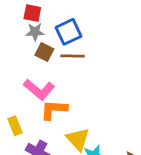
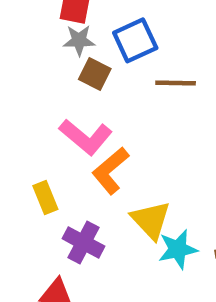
brown line: (73, 56) -> (176, 83), moved
orange L-shape: (54, 110) -> (110, 171), turned -44

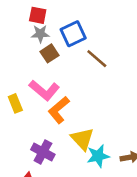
brown square: (95, 74) -> (49, 53), turned 30
brown line: (176, 83) -> (97, 59), turned 40
yellow rectangle: (45, 198) -> (15, 103), moved

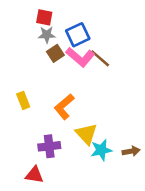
pink L-shape: (44, 90) -> (80, 57), moved
purple cross: (43, 152) -> (49, 146), turned -35

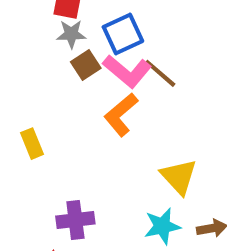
orange L-shape: (64, 107) -> (121, 115), moved
yellow triangle: (86, 134) -> (179, 177), moved

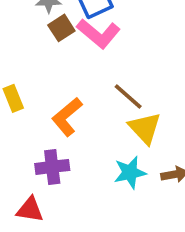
brown line: (160, 73) -> (128, 97), moved
orange L-shape: (121, 115) -> (67, 117), moved

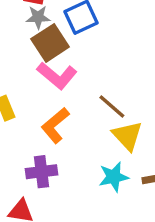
brown square: (61, 28) -> (50, 43), size x1.5
pink L-shape: (98, 34) -> (57, 76), moved

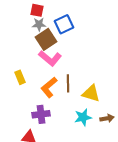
brown line: (112, 106) -> (68, 83), moved, turned 48
yellow triangle: (127, 136) -> (91, 93), turned -30

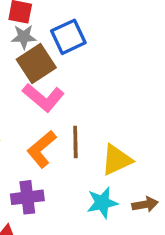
yellow triangle: (91, 93) -> (117, 160), turned -42

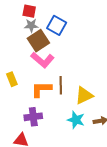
blue square: (68, 37) -> (57, 25), turned -36
orange L-shape: (42, 149) -> (41, 89), turned 40
cyan star: (102, 203) -> (76, 120), turned 30

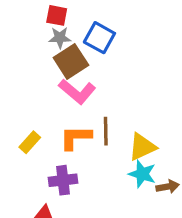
yellow rectangle: (12, 79) -> (30, 142), moved, turned 64
cyan star: (76, 120) -> (142, 174), moved

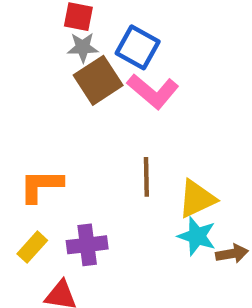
pink L-shape: (77, 92) -> (153, 91), moved
orange L-shape: (76, 137) -> (41, 186), moved
yellow rectangle: (30, 142) -> (32, 247), moved

